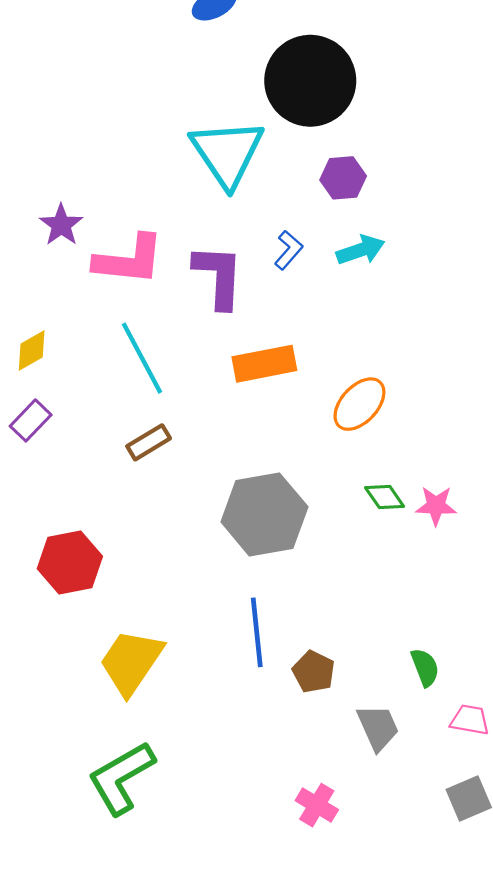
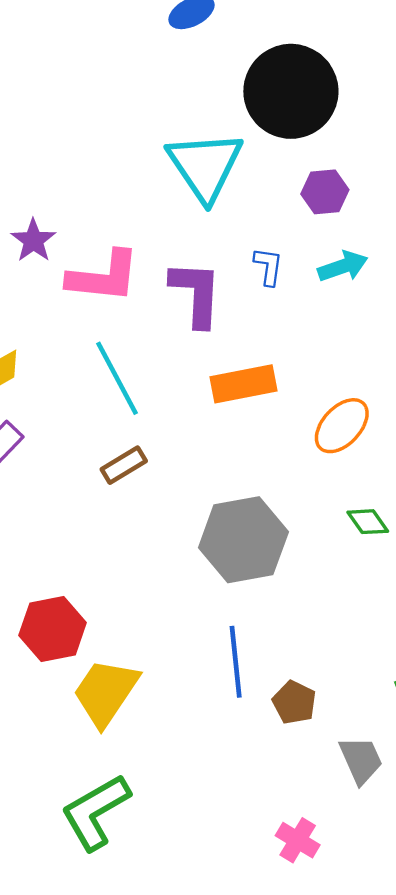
blue L-shape: (288, 250) -> (268, 266), turned -33
red hexagon: (70, 563) -> (53, 629), moved

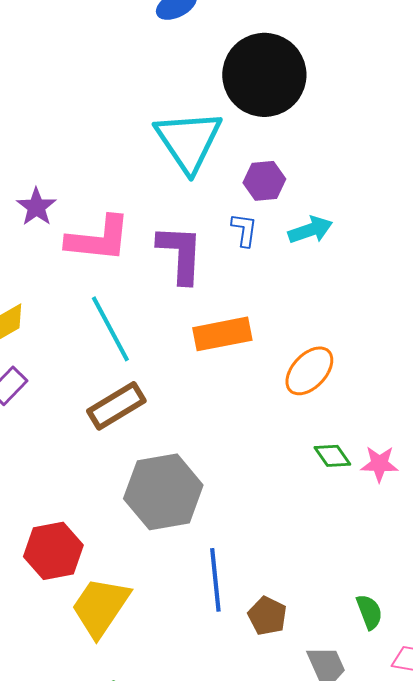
purple hexagon: (325, 192) -> (264, 181), moved
brown rectangle: (124, 465) -> (116, 406), size x1.4
gray hexagon: (243, 540) -> (163, 492), moved

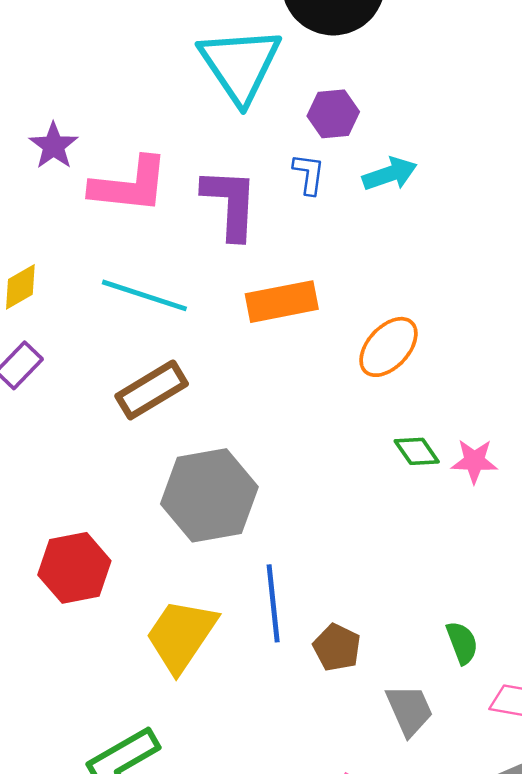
cyan line: (110, 329) -> (144, 295), turned -44
yellow trapezoid: (100, 607) -> (181, 635), moved

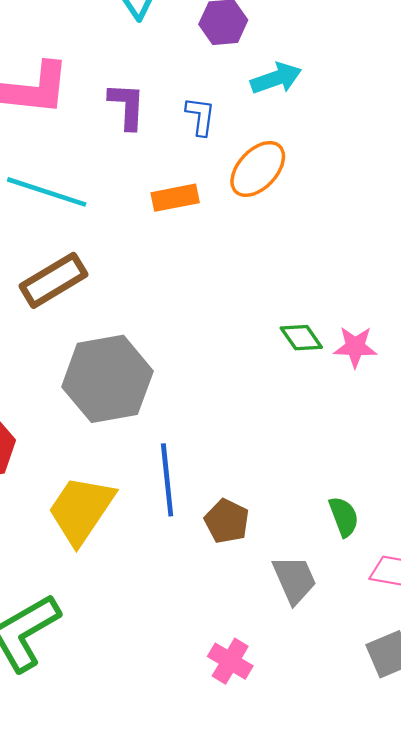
blue L-shape: (309, 174) -> (200, 116), moved
purple L-shape: (230, 203) -> (127, 106), size x0.7
orange rectangle: (282, 302) -> (175, 198), size x0.7
orange ellipse: (388, 347) -> (258, 169), moved

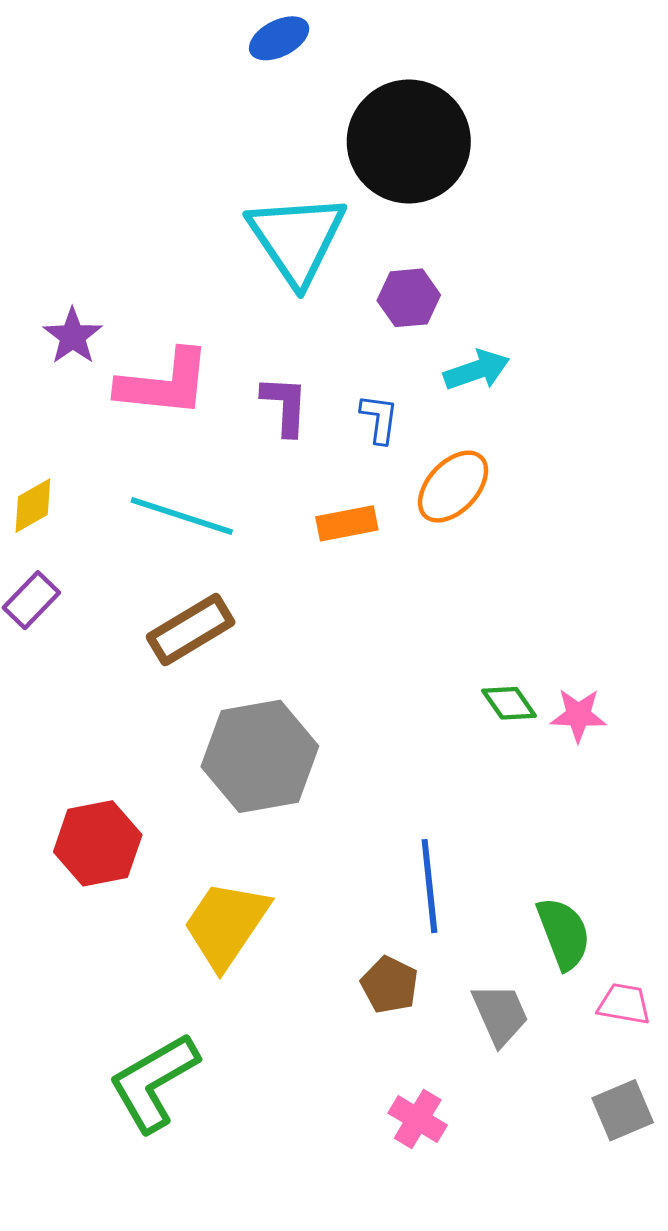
blue line: (167, 480) -> (429, 886), moved
green semicircle: (344, 517) -> (564, 933), size x1.4
brown pentagon: (227, 521) -> (390, 985), moved

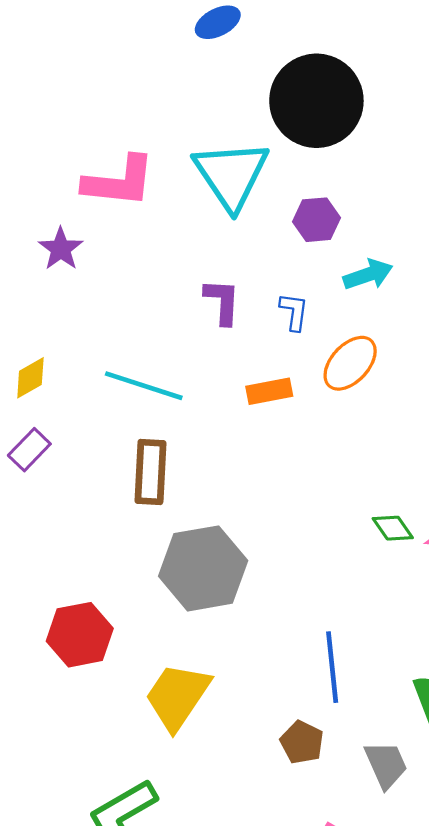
pink L-shape: (164, 383) -> (119, 182), moved
brown rectangle: (191, 630) -> (150, 472), turned -56

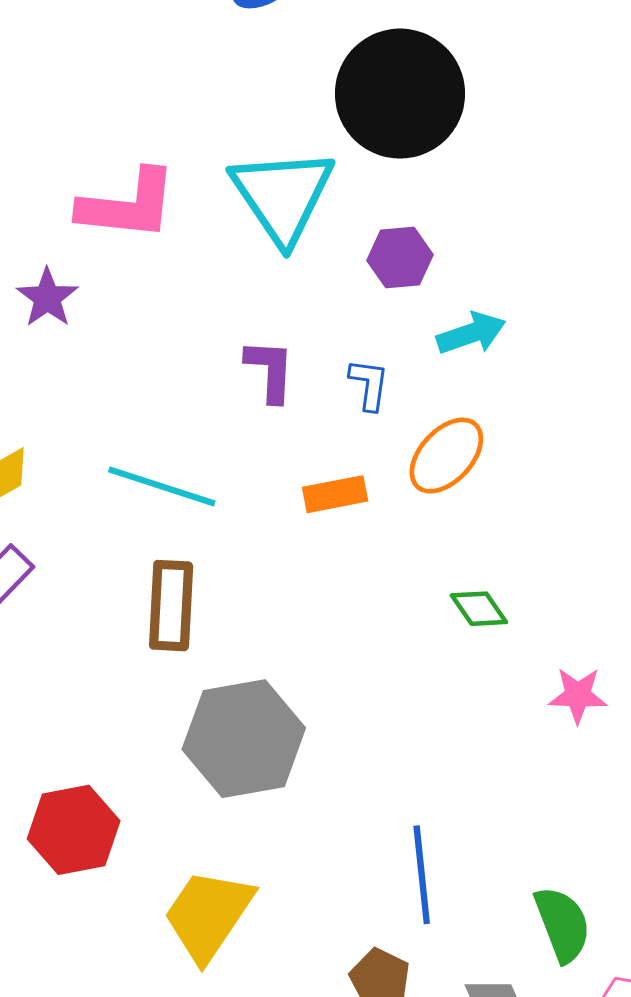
green diamond: (393, 528) -> (479, 609), moved

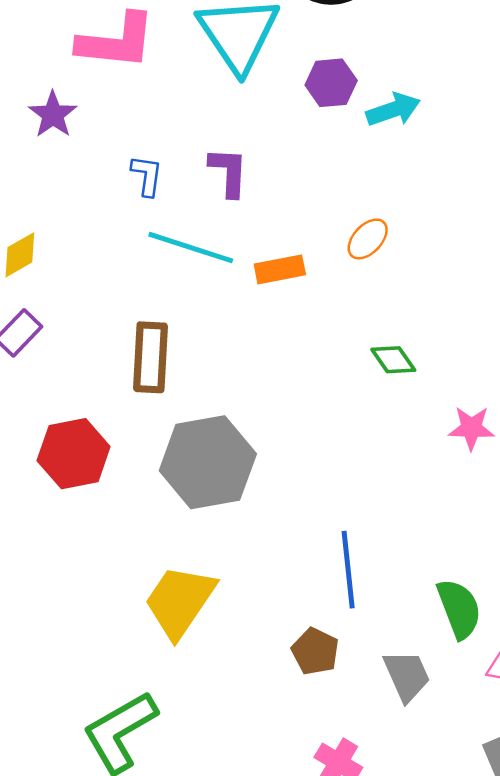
cyan arrow: (471, 333) -> (393, 110), moved
blue L-shape: (369, 384) -> (147, 176), moved
orange ellipse: (446, 456) -> (368, 239), size x0.7
cyan line: (162, 486) -> (191, 248), moved
red hexagon: (74, 830) -> (74, 454), moved

